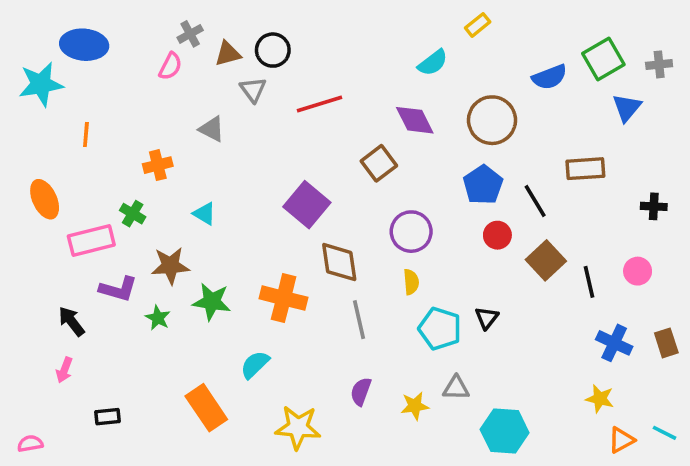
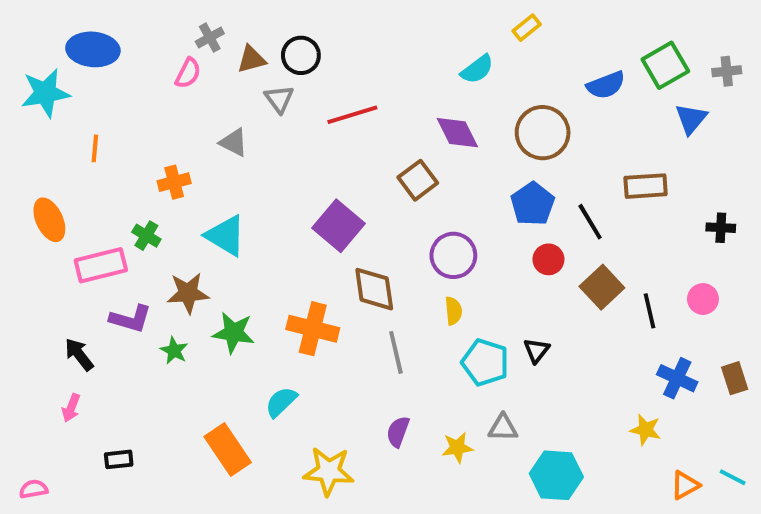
cyan triangle: (205, 214) -> (226, 236), size x1.6
yellow star: (600, 399) -> (646, 430), moved

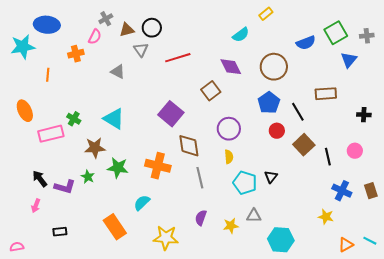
orange cross: (174, 182) -> (76, 54), moved
purple L-shape: (131, 319) -> (65, 187), moved

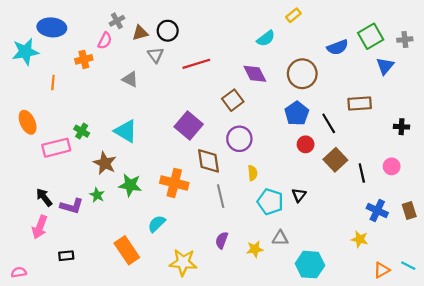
purple circle: (229, 129) -> (239, 139), moved
brown star: (95, 148) -> (105, 163), turned 30
pink arrow: (36, 206) -> (40, 227), size x1.5

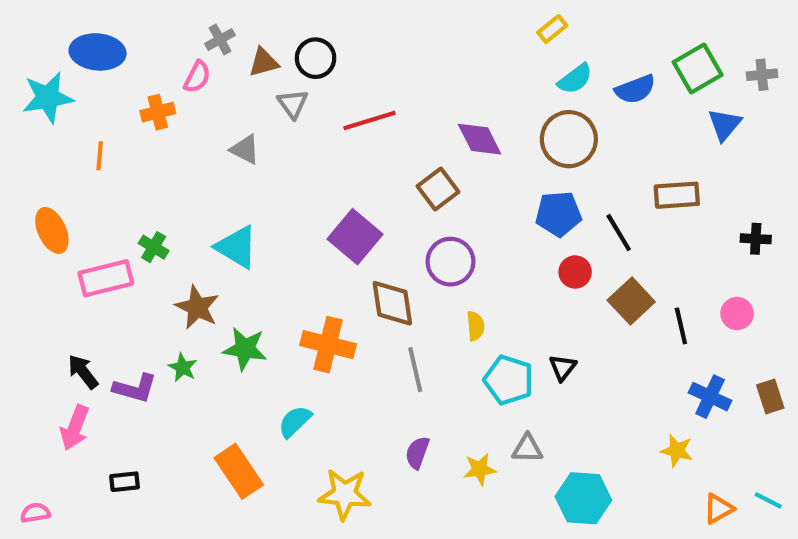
cyan semicircle: (266, 38) -> (575, 79), moved
blue pentagon: (297, 113) -> (558, 214), turned 30

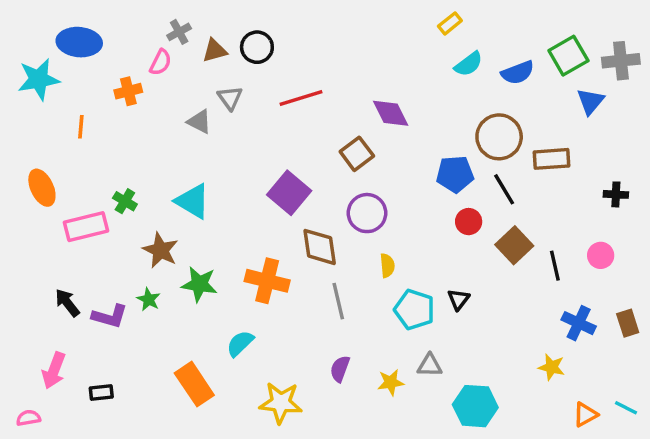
gray cross: (762, 75) -> (621, 61), size x1.5
gray triangle: (293, 104) -> (230, 98), moved
brown circle: (569, 139) -> (499, 137), moved
pink arrow: (75, 428) -> (54, 371), moved

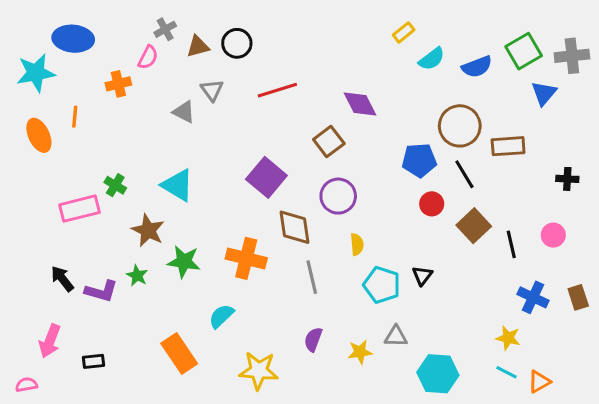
yellow rectangle: (450, 23) -> (404, 32), moved
orange ellipse: (42, 188) -> (39, 135), moved
cyan line: (626, 408) -> (507, 372), moved

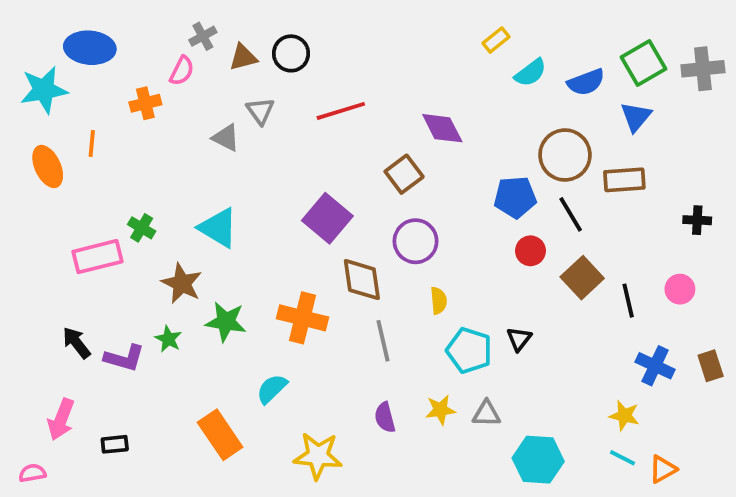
blue triangle: (544, 93) -> (636, 117), moved
purple semicircle: (313, 339) -> (385, 417), turned -35
yellow star: (360, 352) -> (440, 410), moved

